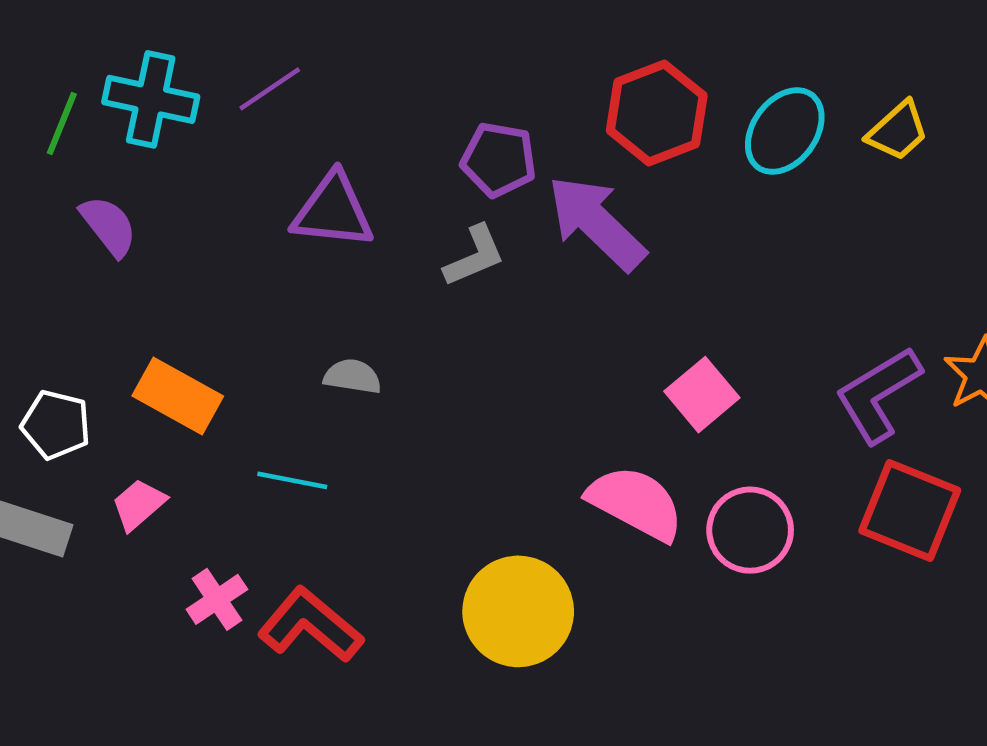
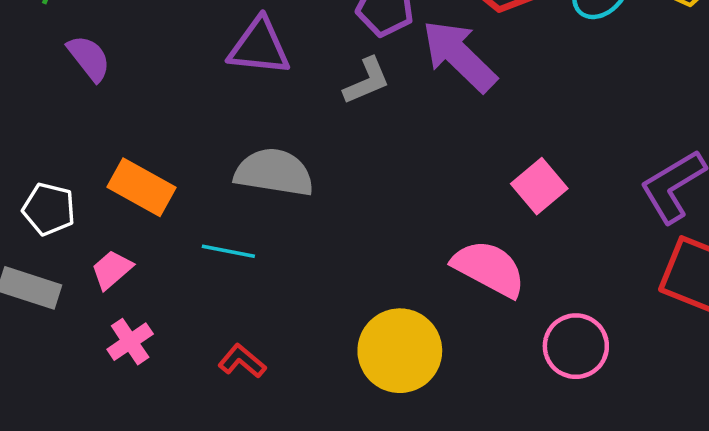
gray semicircle: (353, 376) -> (274, 172), size x1.8
pink circle: (750, 530) -> (576, 346), moved
pink cross: (217, 599) -> (130, 342), moved
red L-shape: (310, 625) -> (242, 361), size x0.6

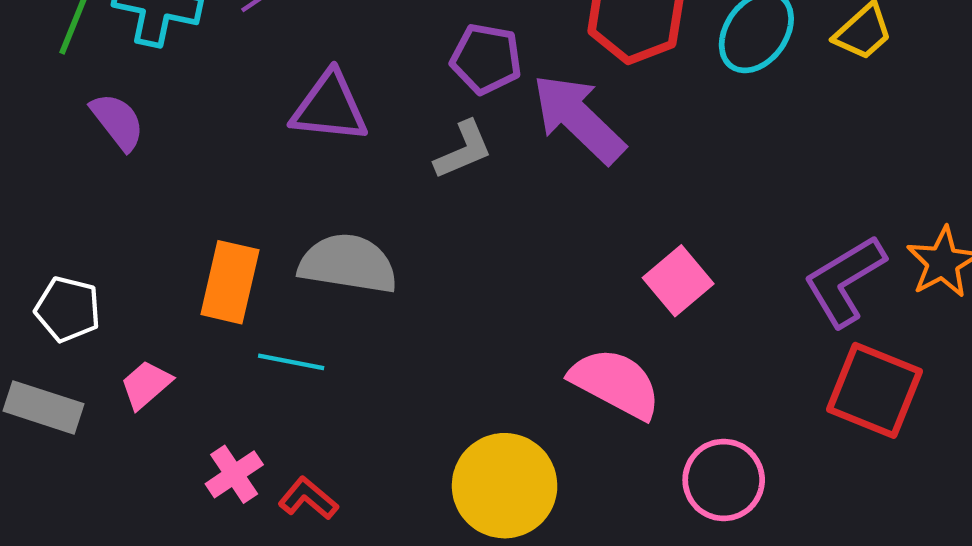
orange rectangle: (141, 187) -> (230, 282), moved, turned 74
pink cross: (130, 342) -> (234, 474), moved

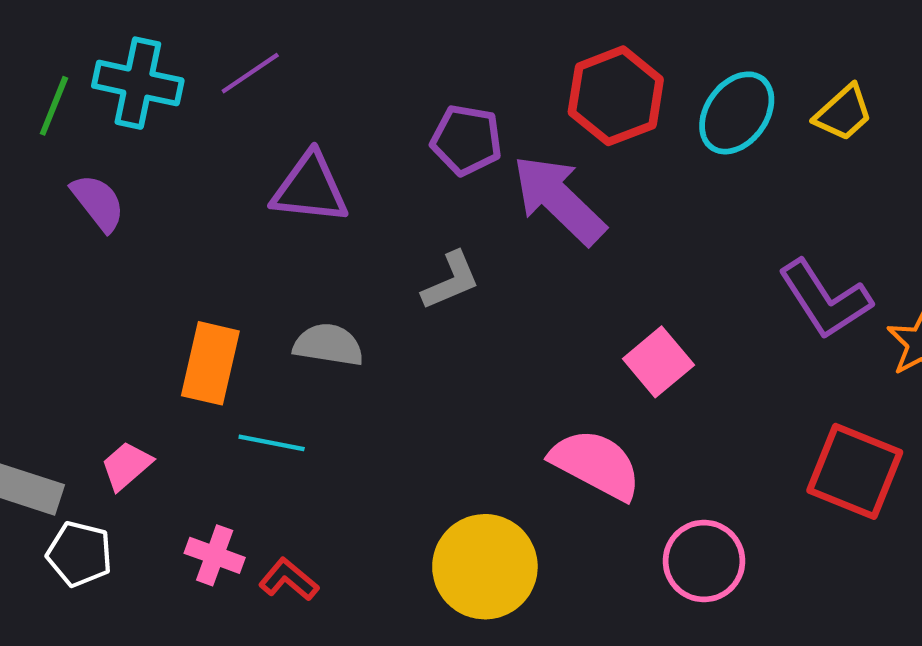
gray L-shape: (463, 150) -> (451, 281), moved
gray semicircle: (348, 264) -> (328, 345), size x0.7
purple L-shape: (845, 281) -> (825, 299), moved, turned -92
white pentagon: (68, 309) -> (80, 554), moved
pink cross: (234, 474) -> (215, 555), turned -36

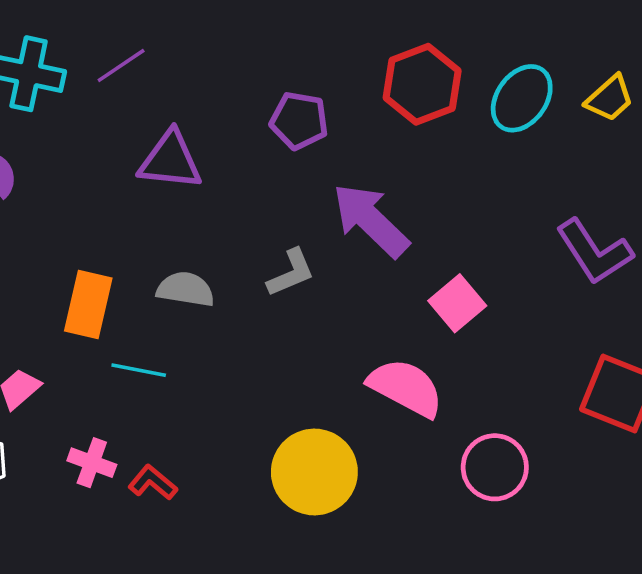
purple arrow: (559, 200) -> (371, 220), moved
gray L-shape: (451, 281) -> (291, 273), moved

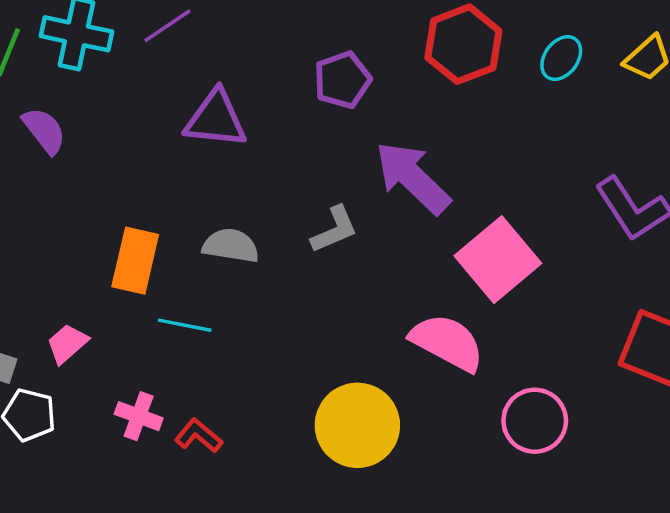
cyan ellipse: (522, 98) -> (561, 58), size x0.7
purple pentagon: (299, 121) -> (342, 80), turned -30
pink square: (457, 303) -> (498, 260), size x1.5

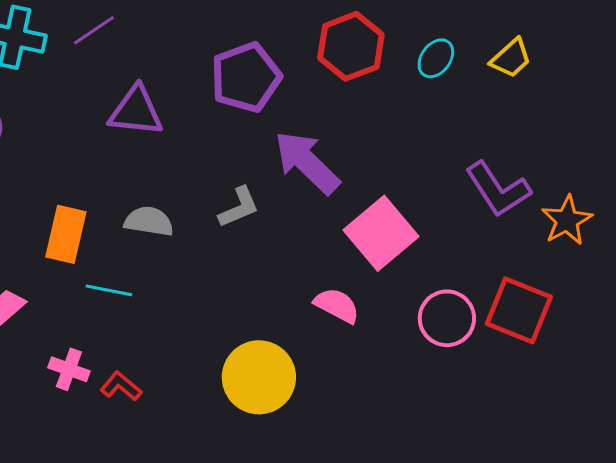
purple pentagon: (342, 80) -> (246, 77), size x1.4
pink semicircle: (447, 342) -> (337, 305), size x0.7
pink circle: (535, 421) -> (447, 318), moved

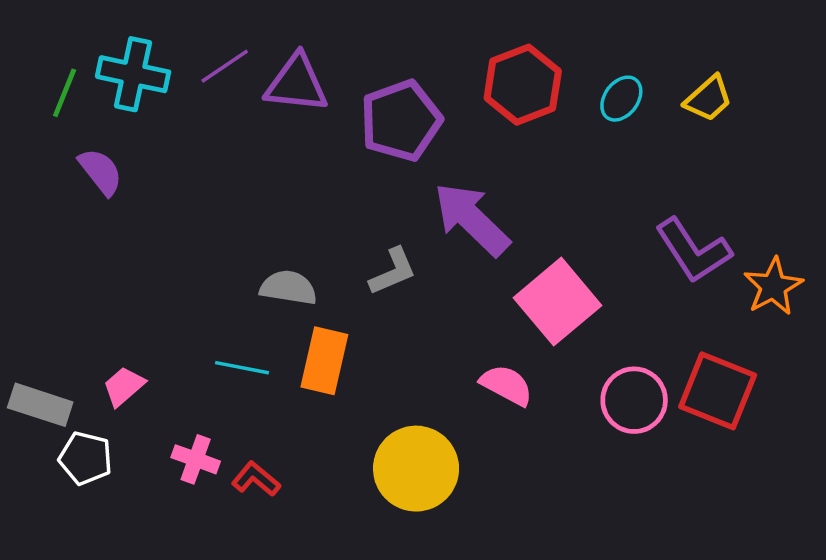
purple triangle: (136, 111) -> (297, 84), moved
orange rectangle: (66, 234) -> (324, 361), moved

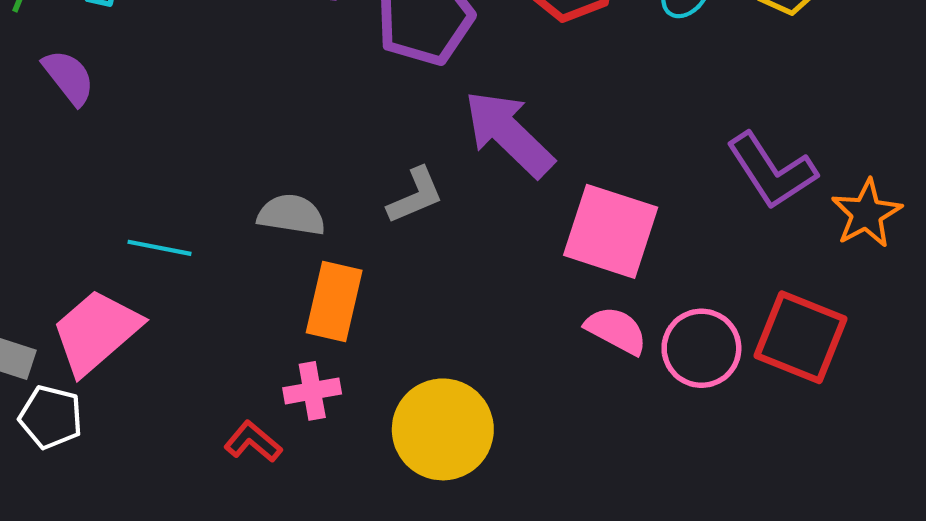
pink square: (558, 302) -> (611, 231), turned -32
cyan line: (242, 368) -> (159, 248), moved
pink semicircle: (506, 385) -> (616, 330), moved
pink trapezoid: (124, 386) -> (96, 332), size x1.8
pink cross: (196, 459) -> (312, 391), moved, turned -30

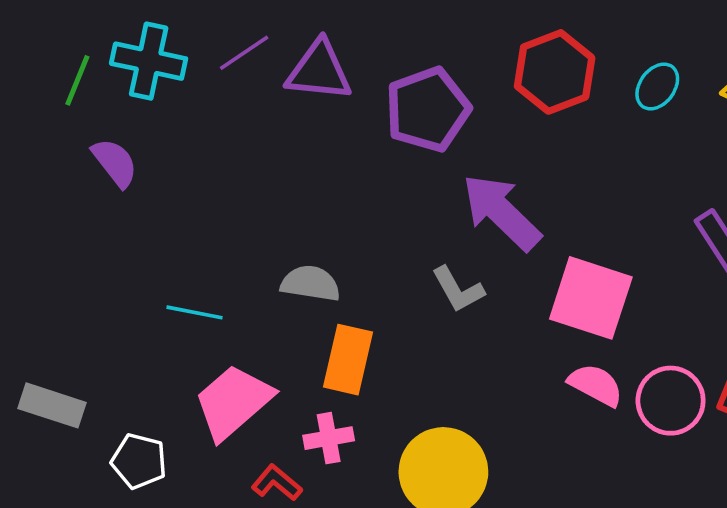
gray L-shape: (415, 196) -> (458, 289), moved, turned 84
pink trapezoid: (96, 332) -> (233, 402), moved
white pentagon: (51, 417) -> (139, 461), moved

